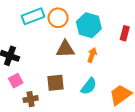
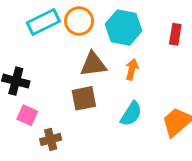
pink square: (16, 81) -> (27, 115), turned -32
brown square: (55, 83) -> (84, 98), moved

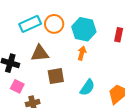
brown triangle: (93, 64) -> (40, 53), moved
orange arrow: (132, 69) -> (82, 53), moved

